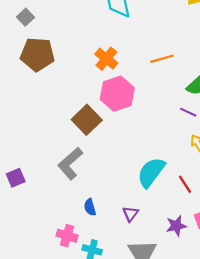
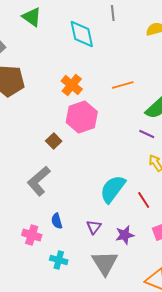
brown square: (87, 120) -> (54, 141), size x0.6
purple star: (176, 226) -> (125, 235), moved
pink cross: (67, 236) -> (32, 235), moved

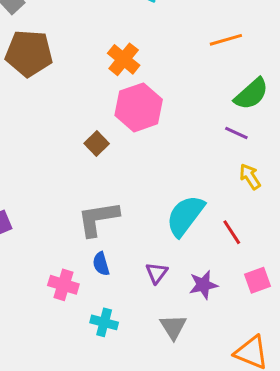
orange line: (123, 85) -> (226, 40), moved
gray L-shape: (39, 181) -> (98, 219), moved, turned 32
gray triangle: (105, 263) -> (173, 327), size x0.7

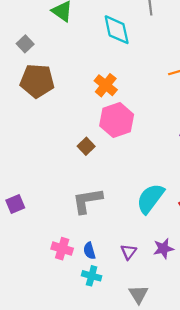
blue semicircle: (101, 264) -> (89, 251), moved
purple triangle: (157, 273) -> (129, 252), moved
gray triangle: (173, 327) -> (138, 294), moved

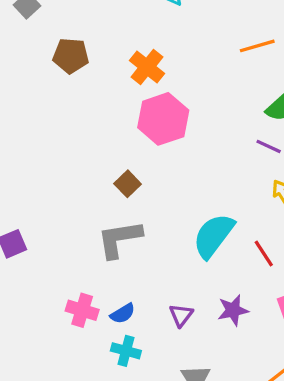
brown pentagon: (37, 81) -> (71, 56), moved, size x0.7
brown square: (86, 146) -> (128, 184), moved
blue semicircle: (89, 251) -> (123, 314), turned -105

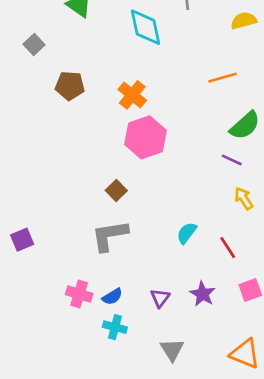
cyan semicircle: (214, 236) -> (187, 233), size x0.6
purple star: (233, 310) -> (203, 294), turned -30

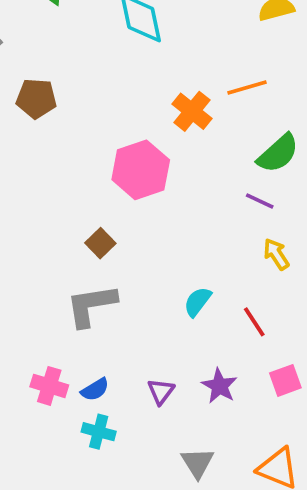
orange cross: (132, 95) -> (192, 111), moved
gray triangle: (172, 350) -> (197, 463), moved

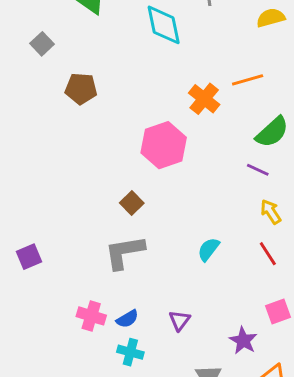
red line: (254, 322) -> (268, 254), moved
purple star: (219, 386) -> (243, 341), moved

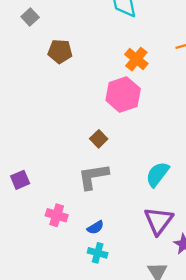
orange cross: (204, 99) -> (136, 59), moved
cyan semicircle: (208, 249) -> (157, 174), size x1.4
pink cross: (91, 316) -> (57, 215), moved
purple triangle: (180, 320) -> (159, 221), moved, size x1.8

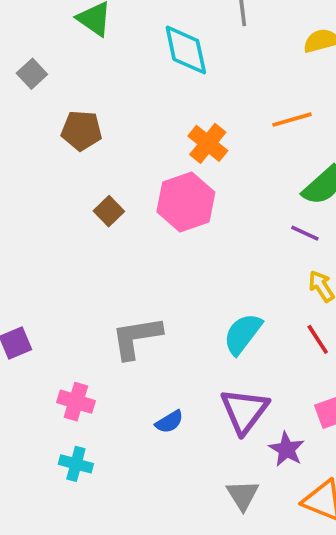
brown square: (99, 139) -> (109, 211), moved
blue semicircle: (95, 227) -> (169, 422), moved
cyan cross: (98, 253) -> (76, 464), moved

